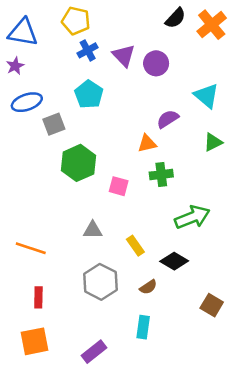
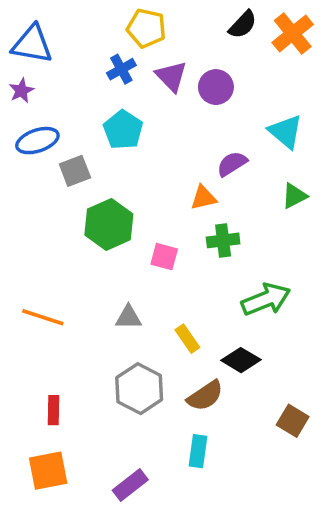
yellow pentagon: (76, 21) -> (146, 28), moved
orange line: (31, 248) -> (43, 317), moved
brown semicircle: (148, 287) -> (205, 396), size x1.5

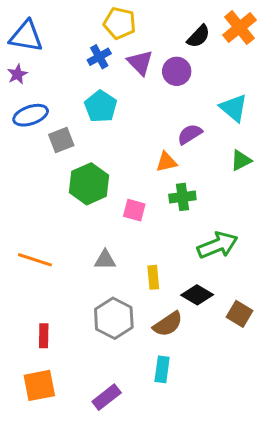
black semicircle: (243, 25) -> (199, 36), moved
yellow rectangle: (187, 339) -> (153, 277), turned 30
brown square: (293, 421) -> (239, 314), moved

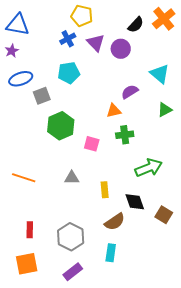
cyan pentagon: (101, 106) -> (69, 73), turned 30
black diamond: (197, 295) -> (135, 202), turned 40
gray hexagon: (114, 318) -> (71, 237), moved

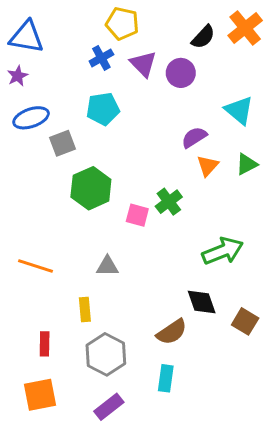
orange triangle: (114, 111) -> (208, 166), moved, turned -35
green cross: (125, 135) -> (169, 202), moved, turned -30
yellow rectangle: (105, 190) -> (85, 309), moved

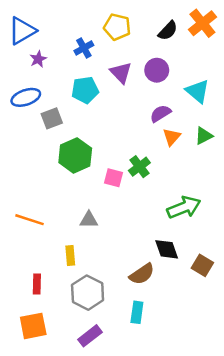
yellow pentagon: (122, 24) -> (117, 27), moved
blue triangle: (27, 37) -> (22, 31), turned -40
purple triangle: (143, 64) -> (121, 73), moved
purple circle: (181, 73) -> (157, 70), moved
purple star: (18, 76) -> (38, 59), moved

